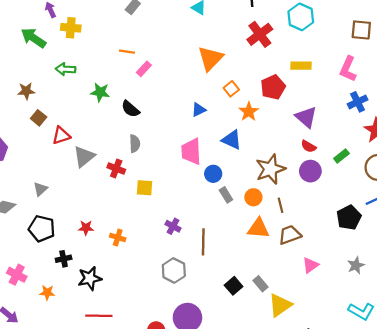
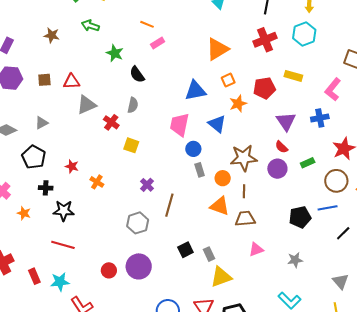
blue cross: (358, 102) -> (320, 118), moved
blue triangle: (199, 110) -> (195, 91), size x1.6
brown square: (39, 118) -> (44, 80), moved, turned 32

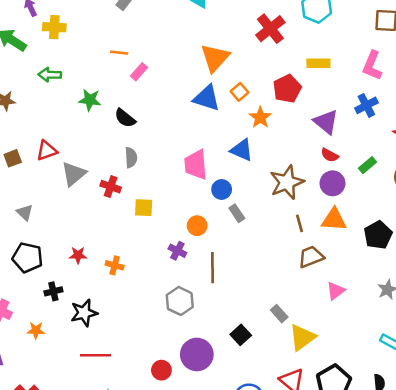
blue triangle: (195, 91) -> (207, 98), moved, turned 45
gray triangle: (42, 123) -> (25, 212), turned -32
orange circle: (223, 178) -> (197, 226), moved
orange triangle: (220, 206) -> (334, 220), moved
black square: (185, 250) -> (241, 335), moved

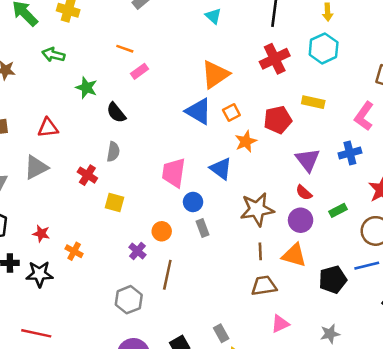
red triangle: (47, 151) -> (48, 128), moved
gray triangle: (74, 174) -> (36, 167), moved
black star: (84, 313) -> (39, 274), moved

